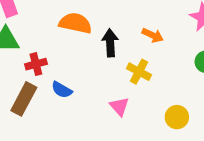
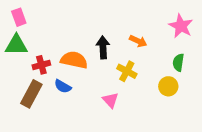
orange semicircle: (75, 23) -> (74, 60), moved
yellow circle: (177, 117) -> (168, 86), moved

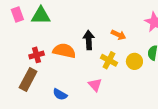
green triangle: (16, 45) -> (41, 16), moved
blue semicircle: (63, 86) -> (60, 94), moved
yellow circle: (168, 86) -> (134, 61), moved

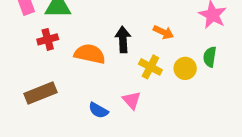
red cross: (37, 55) -> (48, 39), moved
brown rectangle: (28, 79) -> (40, 93), turned 40
blue semicircle: (60, 94) -> (98, 110), moved

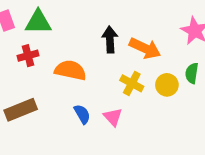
orange arrow: (163, 32) -> (145, 48), size x1.5
black arrow: (123, 39) -> (110, 40), moved
blue semicircle: (98, 110) -> (82, 114), moved, turned -150

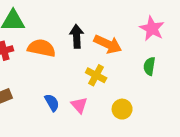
orange semicircle: (70, 70) -> (42, 48), moved
yellow circle: (167, 85) -> (122, 109), moved

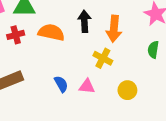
orange arrow: (108, 44) -> (114, 29), turned 70
pink triangle: (79, 105) -> (87, 86), turned -42

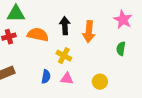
yellow cross: (103, 58) -> (64, 56), moved
blue semicircle: (61, 84) -> (46, 77), turned 40

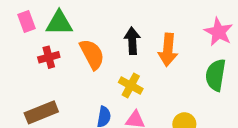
orange semicircle: (38, 35) -> (92, 54), turned 50
green semicircle: (121, 49) -> (216, 75), size x1.5

